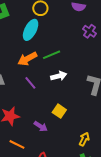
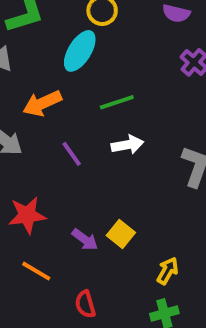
orange arrow: (27, 59) -> (42, 103), moved
yellow square: (59, 111) -> (121, 234), moved

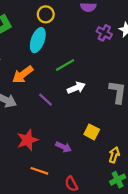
yellow square: (121, 234) -> (92, 132), moved

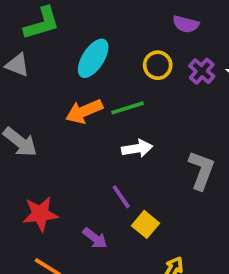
yellow circle: (46, 14) -> (158, 65), moved
orange arrow: (23, 74) -> (84, 111), moved
purple line: (45, 100) -> (121, 197), moved

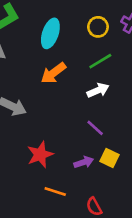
green line: (128, 108) -> (100, 61), moved
yellow square: (146, 224) -> (109, 158), moved
purple arrow: (95, 238) -> (84, 162), turned -42

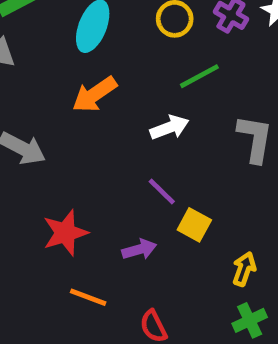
green line: (100, 61) -> (199, 76), moved
yellow square: (109, 158) -> (194, 225), moved

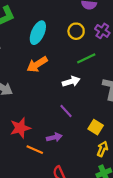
yellow square: (194, 225) -> (96, 127), moved
orange line: (88, 297) -> (35, 150), moved

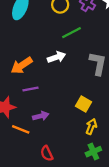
orange arrow: (37, 64) -> (22, 65), moved
purple line: (66, 111) -> (30, 89), moved, turned -56

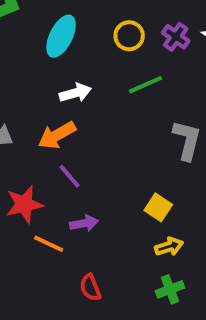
white arrow: (57, 57) -> (75, 93), moved
purple line: (30, 89) -> (70, 176), turned 56
yellow arrow: (91, 127) -> (169, 247), turned 49

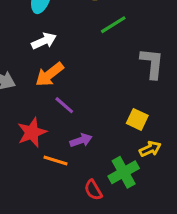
white arrow: (75, 93) -> (44, 41), moved
green cross: (170, 289) -> (124, 172), moved, size x1.4

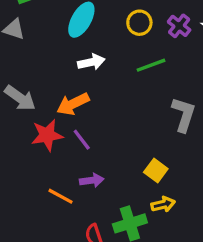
white arrow: (44, 41) -> (91, 62), moved
red star: (32, 132) -> (47, 135), moved

